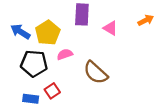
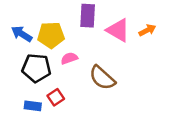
orange arrow: (146, 20) -> (147, 30), moved
pink triangle: (110, 28) -> (118, 30), size x1.5
yellow pentagon: (48, 33) -> (51, 35), turned 30

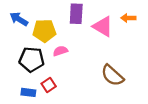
orange arrow: (147, 30) -> (128, 18), moved, turned -152
blue arrow: (22, 34) -> (19, 19), moved
brown semicircle: (102, 78) -> (112, 75), moved

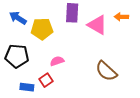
pink semicircle: (60, 51) -> (57, 61), moved
black pentagon: (32, 59) -> (17, 56), moved

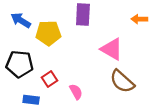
pink triangle: (97, 25) -> (112, 49), moved
pink semicircle: (57, 61) -> (76, 92), moved, turned 80
red square: (46, 80) -> (50, 79), moved

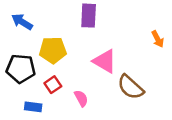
orange arrow: (139, 19) -> (158, 39), moved, turned -119
yellow pentagon: (48, 33) -> (53, 50), moved
pink triangle: (112, 49) -> (105, 61), moved

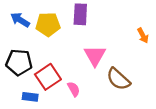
yellow pentagon: (53, 50) -> (48, 24), moved
pink triangle: (105, 61) -> (95, 56), turned 30
red square: (53, 85) -> (48, 77), size x1.6

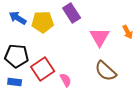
purple rectangle: (80, 14) -> (72, 13), turned -36
pink triangle: (95, 56) -> (100, 37), moved
blue rectangle: (30, 97) -> (15, 82), moved

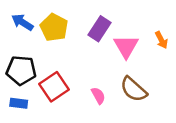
purple rectangle: (72, 13) -> (99, 29), moved, turned 66
yellow pentagon: (43, 22) -> (54, 27), turned 30
pink semicircle: (66, 80) -> (98, 96), moved

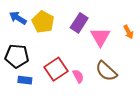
red square: (54, 87) -> (56, 69), moved
blue rectangle: (19, 103) -> (25, 80), moved

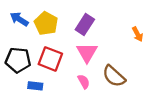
pink triangle: (100, 37) -> (87, 52), moved
red square: (56, 69) -> (50, 59), moved, turned -35
blue rectangle: (25, 80) -> (35, 86), moved

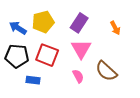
blue arrow: (19, 19) -> (18, 28), moved
yellow pentagon: (46, 23) -> (43, 22), turned 30
orange arrow: (138, 34) -> (115, 28), moved

